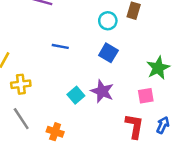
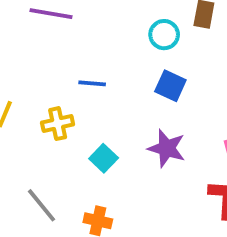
yellow cross: (21, 84) -> (58, 124), moved
cyan square: (76, 95) -> (104, 158), moved

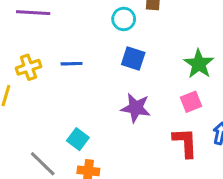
yellow cross: (58, 124) -> (28, 67), moved
cyan square: (104, 158) -> (78, 139), moved

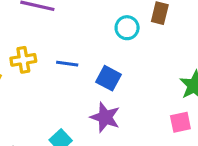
blue square: (133, 58) -> (109, 78), moved
purple star: (136, 108) -> (105, 117), moved

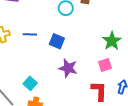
purple star: (105, 117) -> (68, 68), moved

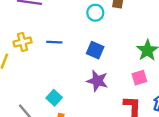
blue square: (57, 41) -> (95, 50), moved

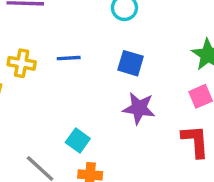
yellow cross: (23, 42) -> (22, 63), turned 30

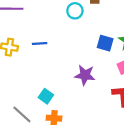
blue square: (131, 63) -> (105, 43), moved

